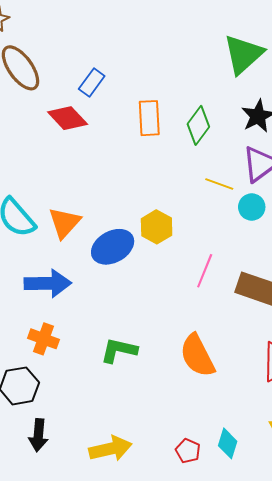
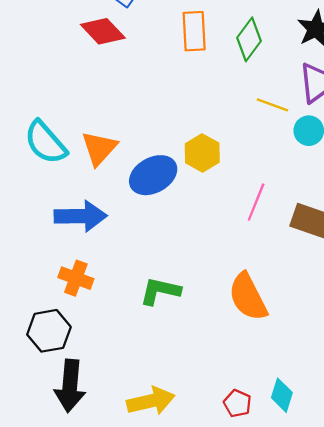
black arrow: (38, 435) -> (70, 386), size x1.4

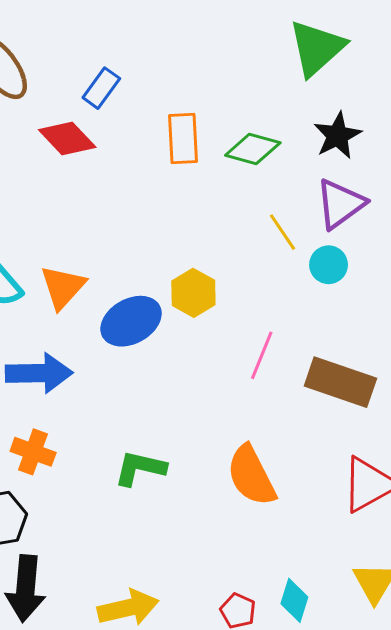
green diamond: (249, 39) -> (253, 149), turned 69
yellow line: (272, 105) -> (283, 232), turned 36

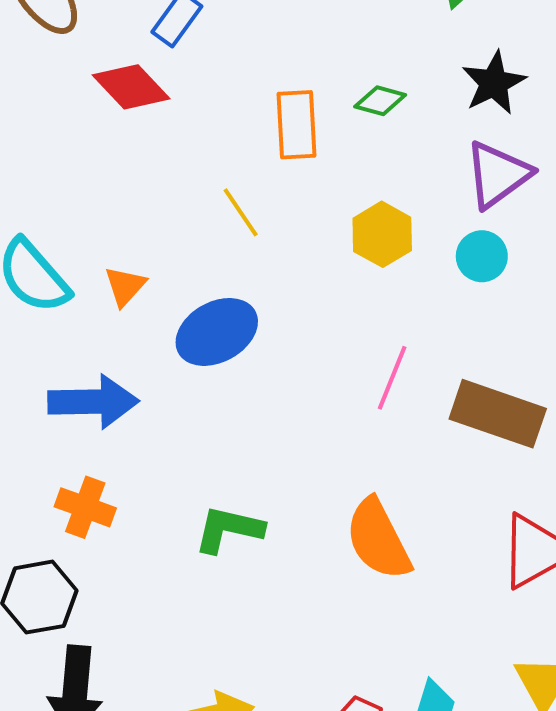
orange rectangle: (183, 139) -> (296, 125), moved
green diamond: (253, 149) -> (380, 101), size x0.7
yellow line: (283, 232) -> (241, 212), moved
orange triangle: (63, 287) -> (125, 286), size x0.7
yellow hexagon: (193, 293) -> (382, 234), moved

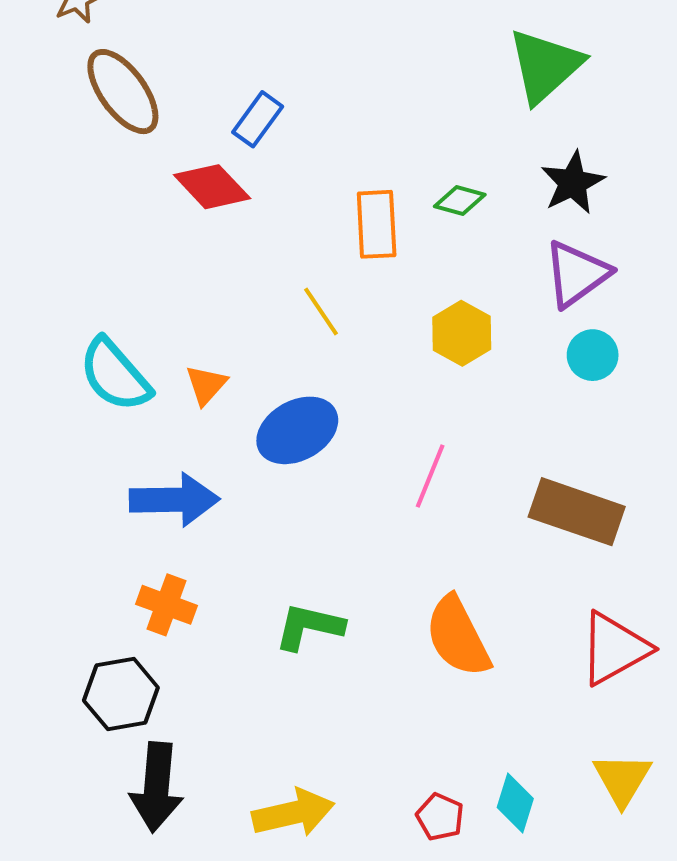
cyan circle: (482, 256) -> (593, 355), moved
pink line: (392, 378) -> (430, 476), moved

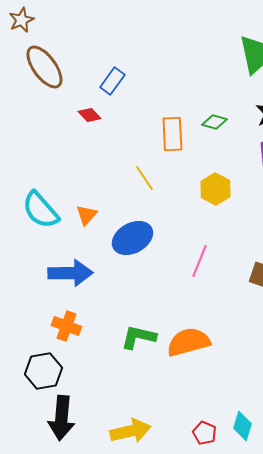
red diamond: (212, 187) -> (89, 115), size x0.6
orange semicircle: (458, 637) -> (188, 342), moved, turned 102

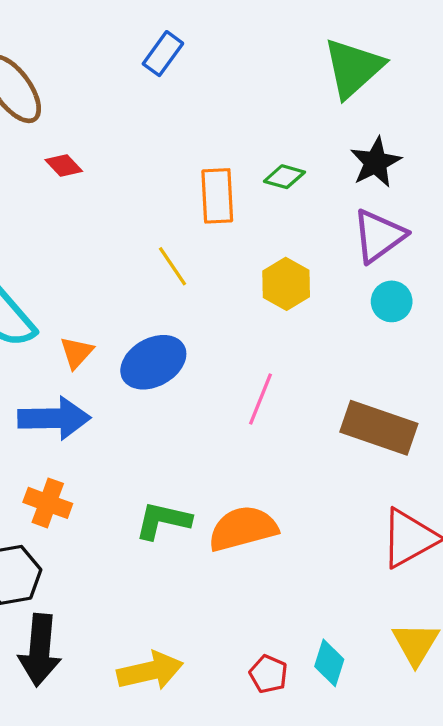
blue rectangle: (112, 81) -> (163, 54), moved
red diamond: (89, 115) -> (64, 166), moved
orange triangle: (86, 215) -> (77, 353), moved

